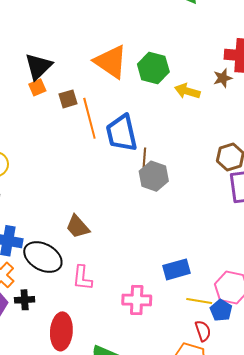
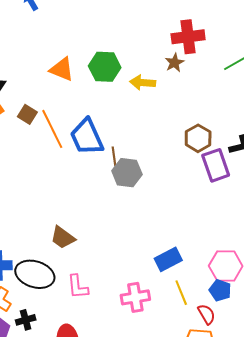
orange triangle: (111, 62) -> (62, 69), size x0.7
brown square: (68, 99) -> (27, 114), turned -30
yellow line: (199, 301) -> (181, 293), moved, turned 70

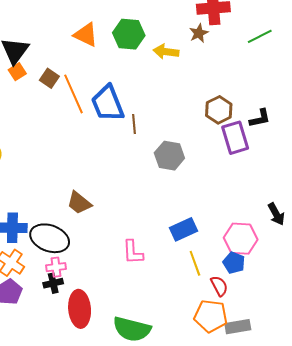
gray hexagon: (127, 173) -> (169, 156), moved
pink L-shape: (78, 287) -> (133, 252), moved
pink cross: (135, 297) -> (56, 267), moved, size x0.7
black cross: (26, 320) -> (53, 283), moved

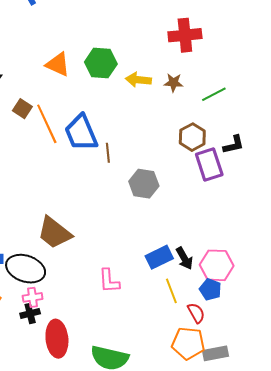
brown star: (199, 33) -> (173, 83), moved, turned 30
green line: (260, 36) -> (214, 94), moved
brown trapezoid: (79, 203) -> (54, 233), size x1.4
black arrow: (276, 214) -> (184, 258), moved

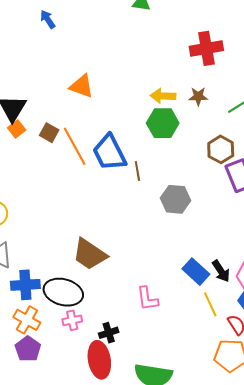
green hexagon: (101, 63) -> (163, 123), moved
blue rectangle: (159, 257) -> (196, 272), turned 72
black cross: (30, 313) -> (109, 333), moved

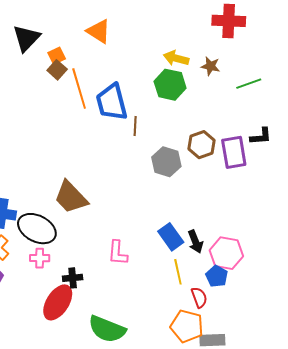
orange square: (17, 129) -> (57, 56), moved
brown hexagon: (221, 149) -> (201, 145), moved
red ellipse: (99, 360) -> (58, 302), turned 30

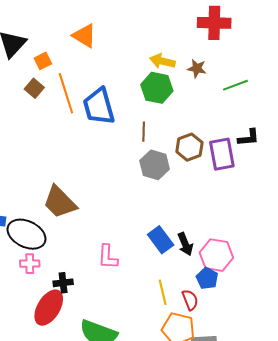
brown square: (57, 70) -> (34, 88), moved
brown line: (135, 126) -> (144, 132), moved
yellow line: (178, 272) -> (163, 292), moved

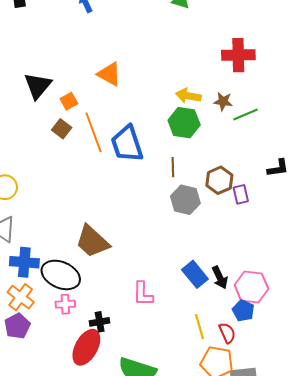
green line: (235, 85) -> (246, 114), moved
purple rectangle: (222, 154) -> (241, 194), moved, size x0.6

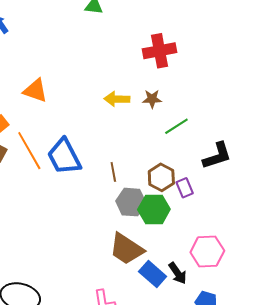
green line: (246, 114) -> (176, 126), moved
green hexagon: (184, 123) -> (154, 209), moved
black L-shape: (278, 168) -> (217, 156), size x1.4
brown trapezoid: (92, 241) -> (126, 249), moved
pink hexagon: (251, 287) -> (207, 252), moved

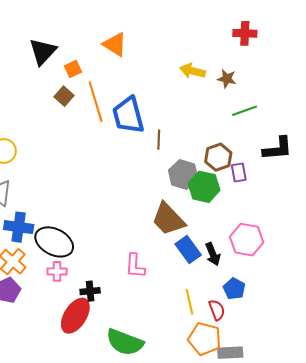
red cross: (160, 51) -> (245, 33), size x0.7
brown line: (113, 172) -> (159, 140), moved

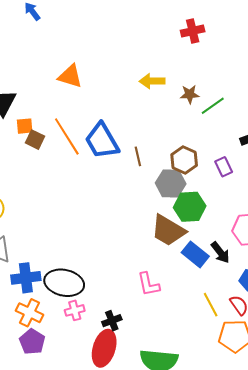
orange square: (73, 69) -> (25, 126), moved, turned 36
brown star: (227, 79) -> (190, 94), moved
brown hexagon: (218, 157) -> (184, 160), moved
green hexagon: (204, 187) -> (190, 207), moved

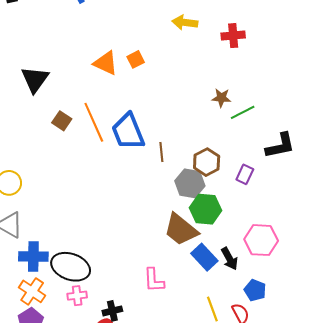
yellow arrow: (152, 81) -> (185, 22), moved
orange square: (25, 126) -> (136, 59), moved, turned -30
purple rectangle: (224, 167) -> (245, 174), turned 42

